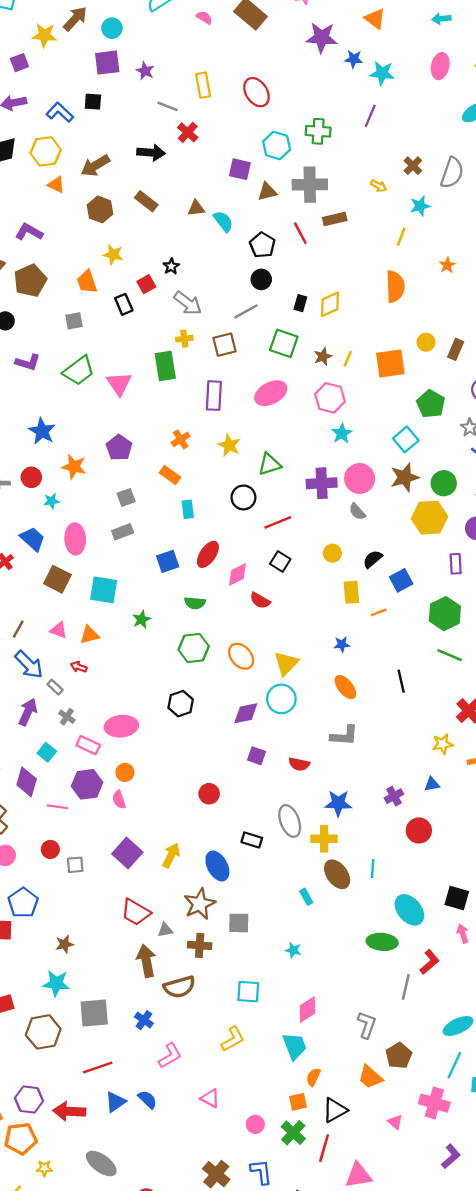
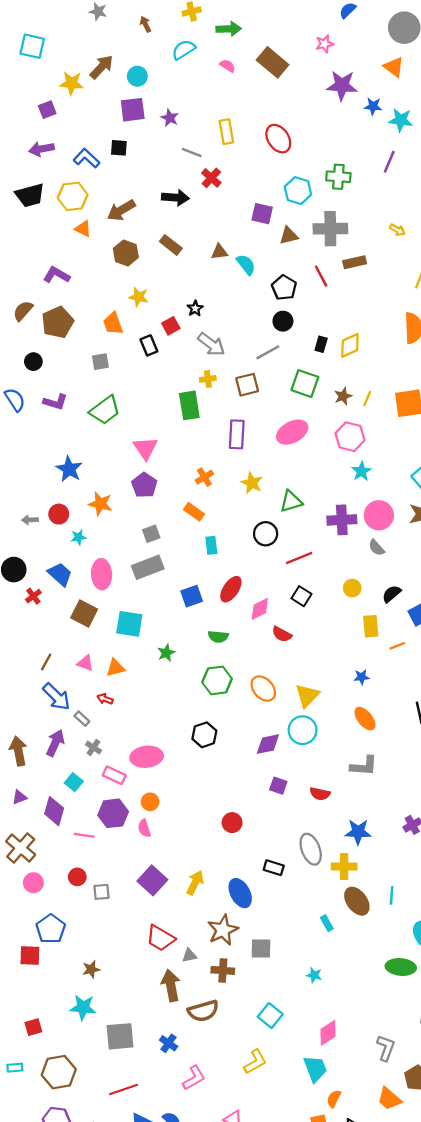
pink triangle: (119, 384) -> (145, 448), moved
gray rectangle: (123, 532) -> (148, 567), size x1.5
cyan square: (248, 992) -> (270, 1016), turned 35
brown hexagon: (43, 1032) -> (59, 1072), moved

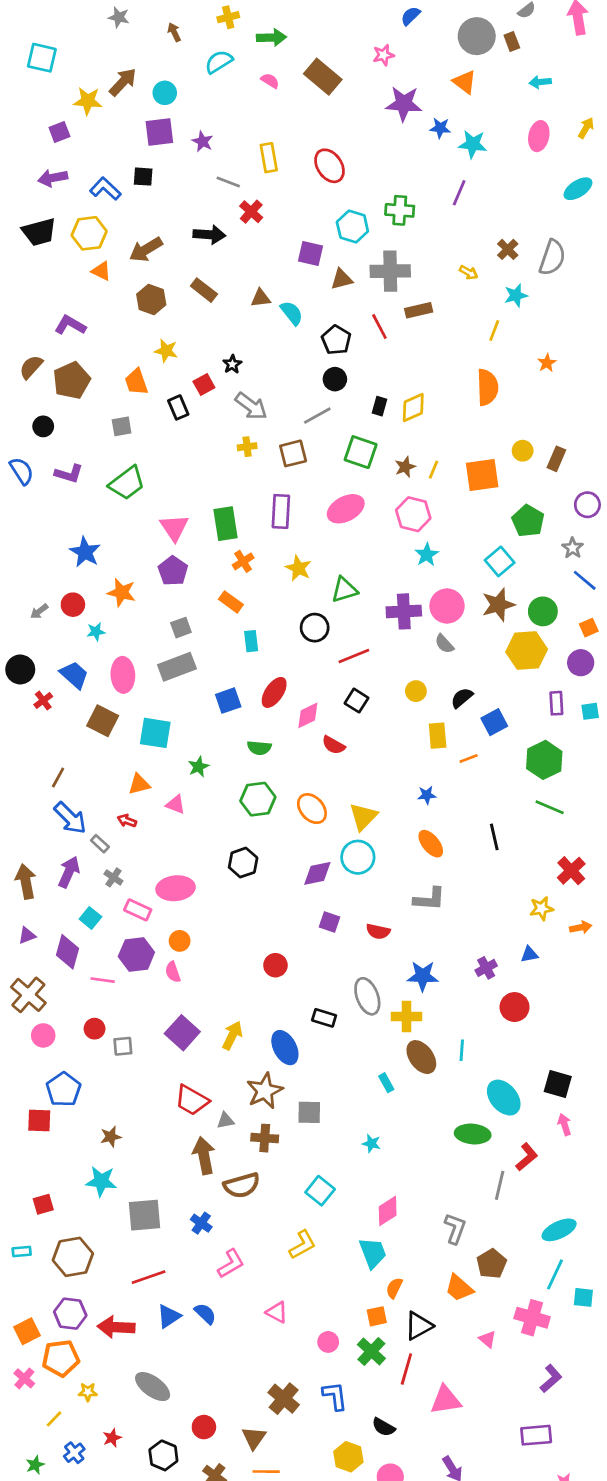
green rectangle: (189, 405) -> (226, 524), moved
gray arrow: (30, 520) -> (39, 611), turned -35
pink triangle: (85, 663) -> (176, 805), moved

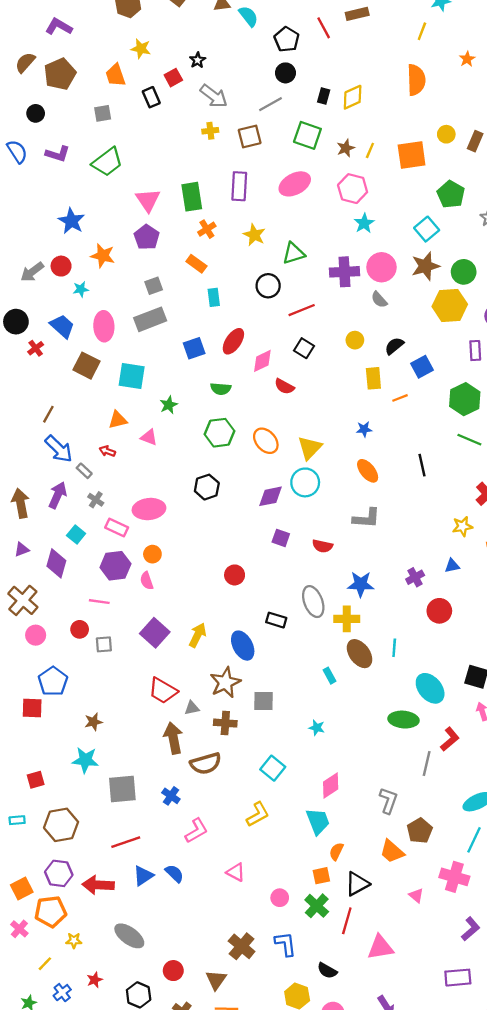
gray arrow: (39, 611) -> (32, 272), size x1.5
pink line: (103, 980) -> (99, 602), moved

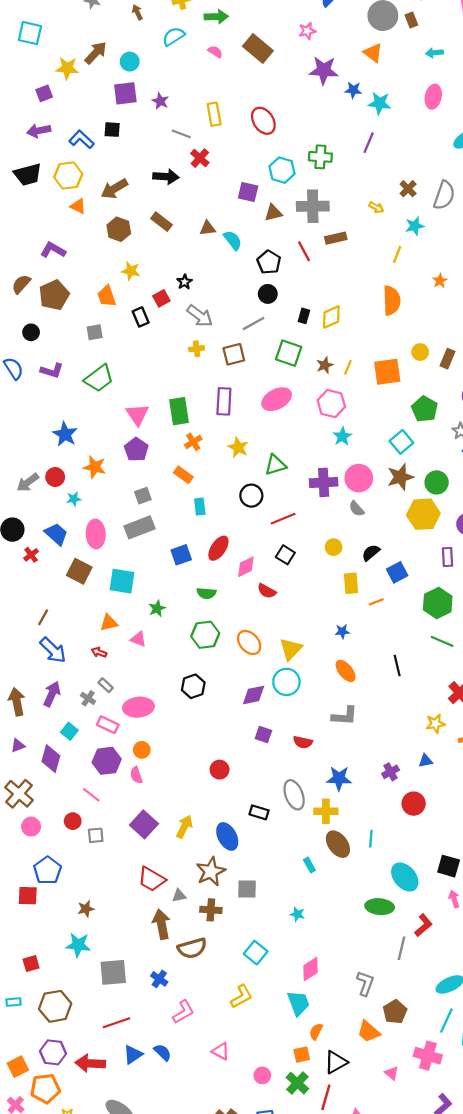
gray rectangle: (84, 471) -> (106, 685), moved
pink line: (99, 602) -> (91, 795), turned 30

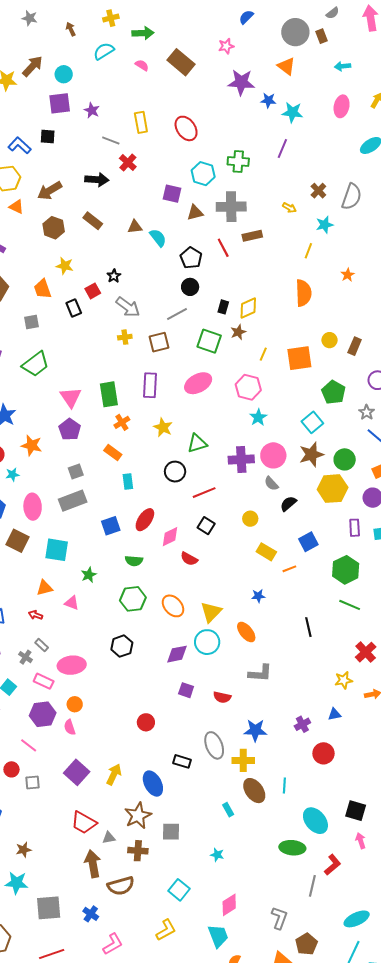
brown star: (325, 365) -> (238, 332), moved
black semicircle: (371, 553) -> (288, 504), moved
yellow rectangle: (351, 583) -> (266, 552), turned -54
orange ellipse: (346, 671) -> (246, 632), moved

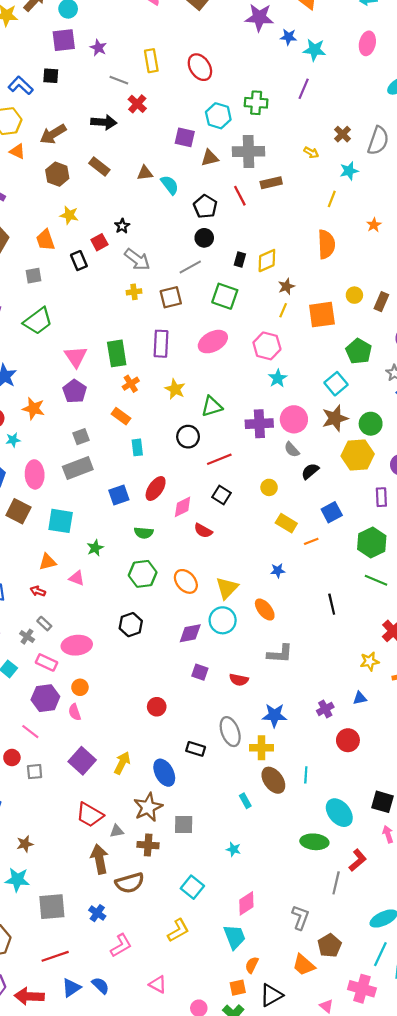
brown star: (238, 332) -> (286, 286), moved

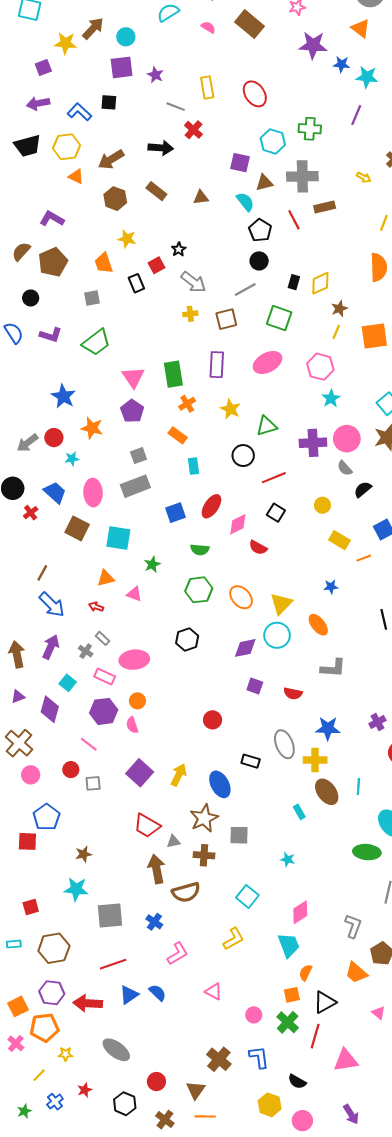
cyan semicircle: (170, 185) -> (245, 202), moved

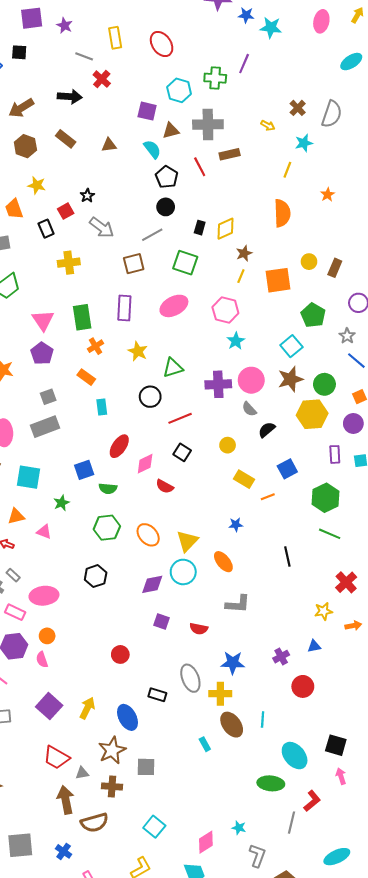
purple line: (356, 115) -> (244, 64), moved
yellow cross: (190, 314) -> (69, 263), moved, size x1.5
blue square: (176, 513) -> (84, 470), moved
cyan star: (288, 859) -> (239, 828), moved

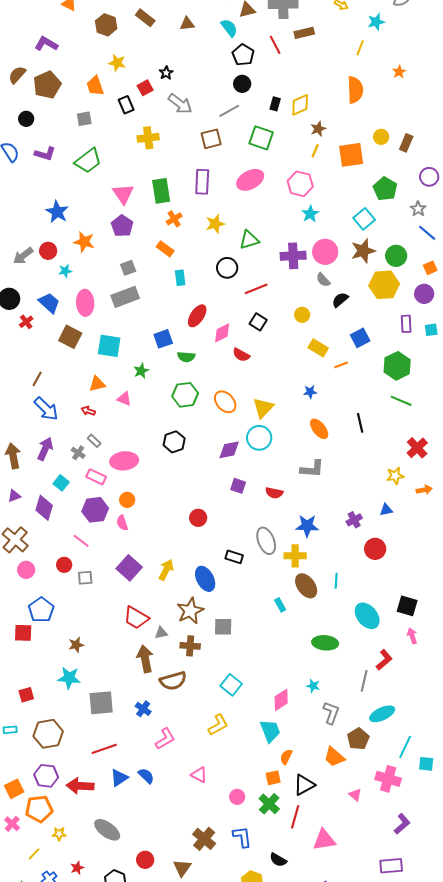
yellow star: (138, 351) -> (215, 224), turned 30
orange ellipse: (223, 562) -> (319, 429), moved
green ellipse: (271, 783) -> (325, 643), moved
cyan ellipse: (337, 857) -> (382, 714), moved

